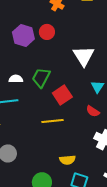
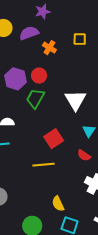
green trapezoid: (41, 78) -> (35, 98), moved
yellow semicircle: (67, 160) -> (58, 204), turned 70

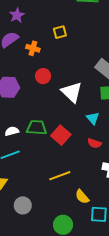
red circle: (39, 76) -> (43, 76), moved
green trapezoid: (35, 98) -> (37, 128), moved, turned 80
yellow line: (44, 165) -> (60, 176), moved

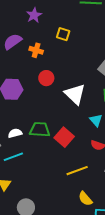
purple star: (17, 15) -> (34, 15), moved
yellow square: (60, 32) -> (63, 34), turned 32
yellow line: (60, 176) -> (77, 171), moved

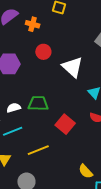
red square: (64, 137) -> (65, 124), moved
yellow line: (77, 171) -> (38, 150), moved

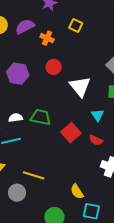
red square: (65, 124) -> (71, 133), moved
yellow line: (38, 150) -> (34, 175), moved, turned 30

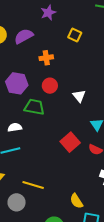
orange cross: (47, 38) -> (46, 58), moved, turned -32
red circle: (54, 67) -> (50, 86), moved
white triangle: (80, 86) -> (79, 96), size x0.6
green trapezoid: (41, 117) -> (34, 107), moved

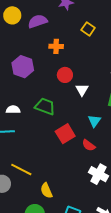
red circle: (50, 86) -> (65, 75), moved
green trapezoid: (34, 107) -> (45, 106), moved
yellow semicircle: (76, 201) -> (46, 191), moved

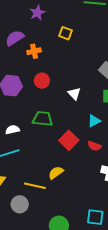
orange cross: (56, 46) -> (34, 51), moved
red circle: (65, 75) -> (42, 81), moved
cyan triangle: (94, 121) -> (94, 121), turned 40
yellow semicircle: (46, 191) -> (56, 173), moved, turned 91

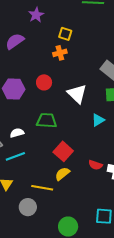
orange cross: (34, 51) -> (60, 53), moved
white triangle: (74, 94) -> (77, 94), size x1.5
red square: (69, 140) -> (63, 151), moved
red semicircle: (94, 146) -> (95, 165), moved

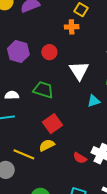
red semicircle: (95, 165) -> (80, 158), moved

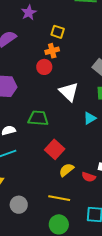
red circle: (49, 52) -> (44, 67), moved
yellow semicircle: (47, 145) -> (66, 170), moved
yellow line: (24, 154) -> (59, 198), moved

